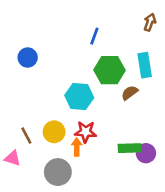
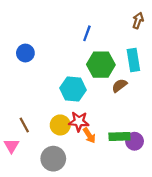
yellow circle: (54, 132) -> (60, 125), moved
orange arrow: (77, 147) -> (89, 135), moved, turned 147
pink triangle: (13, 158) -> (11, 146), turned 42

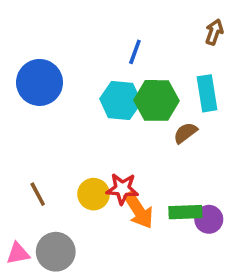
blue circle: (25, 53) -> (40, 82), size x1.6
cyan hexagon: (73, 89) -> (121, 100), moved
orange arrow: (89, 135) -> (139, 210), size x1.5
pink triangle: (11, 146) -> (18, 254), moved, turned 49
gray circle: (53, 159) -> (56, 252), moved

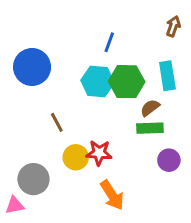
brown line: (38, 194) -> (57, 122), moved
orange arrow: (139, 210) -> (112, 195), moved
green rectangle: (185, 212) -> (150, 128), moved
purple circle: (209, 219) -> (169, 160), moved
gray circle: (56, 252) -> (33, 179), moved

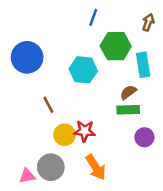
blue line: (109, 42) -> (93, 17), moved
green hexagon: (127, 82) -> (116, 46), moved
gray circle: (33, 179) -> (51, 167), moved
pink triangle: (15, 205) -> (27, 176), moved

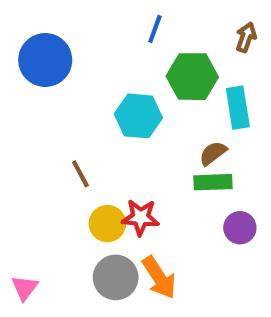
blue circle: (27, 57) -> (45, 60), moved
gray circle: (51, 167) -> (116, 277), moved
pink triangle: (27, 176) -> (25, 288), moved, turned -42

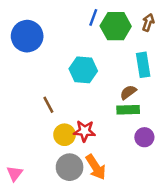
green hexagon: (192, 77) -> (116, 26), moved

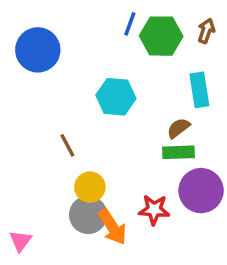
red star: (85, 131) -> (154, 210), moved
purple circle: (144, 137) -> (201, 191), size x1.6
gray circle: (70, 167) -> (88, 215), moved
orange arrow: (96, 167) -> (112, 227), moved

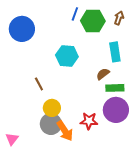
green rectangle: (178, 152) -> (115, 88), moved

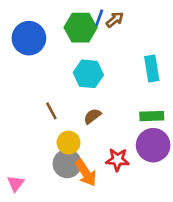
brown arrow: (119, 18) -> (115, 20), moved, turned 32
green hexagon: (93, 21) -> (80, 28), moved
brown semicircle: (103, 74) -> (92, 116), moved

